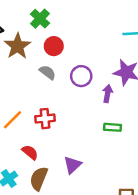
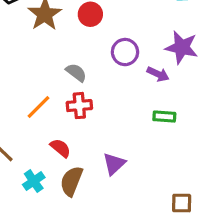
gray semicircle: (47, 72) -> (76, 72), moved
purple arrow: (107, 94) -> (158, 74), turned 105

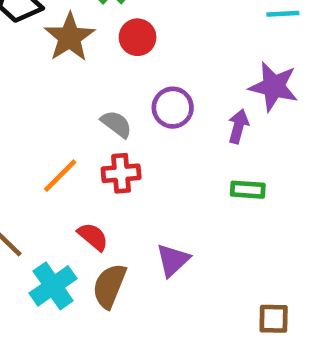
purple circle: (125, 52) -> (173, 108), moved
purple arrow: (158, 74) -> (238, 126), turned -100
cyan cross: (34, 181) -> (53, 286), size x1.4

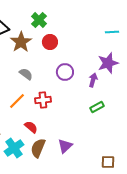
purple star: (274, 86) -> (108, 63), turned -30
gray semicircle: (116, 124) -> (26, 74), moved
green rectangle: (248, 190) -> (97, 107), turned -32
purple triangle: (173, 260) -> (65, 146), moved

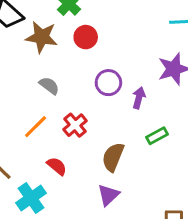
brown star: (21, 42) -> (42, 37), turned -30
purple arrow: (93, 80) -> (139, 98), moved
red cross: (43, 100) -> (75, 125), turned -35
brown semicircle: (38, 148) -> (113, 157), moved

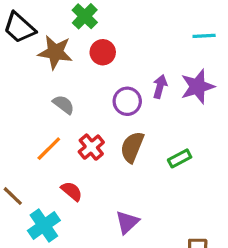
purple arrow: (139, 98) -> (160, 87), moved
brown semicircle: (113, 157) -> (132, 147), moved

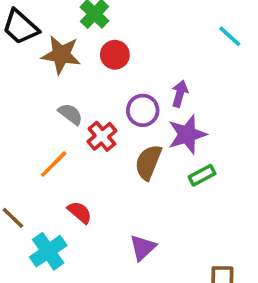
cyan line: (204, 36) -> (230, 36), turned 45
purple star: (198, 87) -> (187, 134), moved
red cross: (91, 147) -> (102, 136), moved

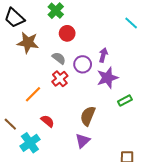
brown star: (61, 55) -> (28, 43), moved
gray semicircle: (70, 114) -> (59, 58), moved
brown semicircle: (148, 162) -> (88, 116), moved
green rectangle: (202, 175) -> (125, 100), moved

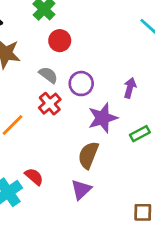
purple arrow: (103, 55) -> (130, 88), moved
purple star: (107, 78) -> (103, 118), moved
red semicircle: (48, 121) -> (34, 177), moved

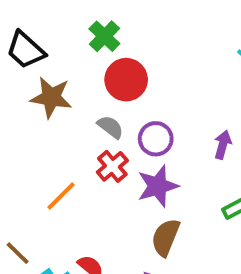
red circle: (60, 41) -> (126, 80), size x1.4
purple star: (103, 118) -> (158, 186), moved

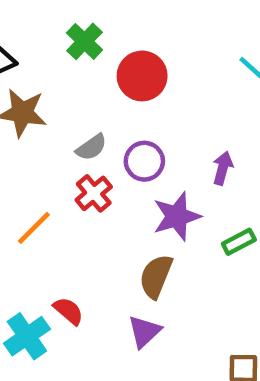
red circle: (126, 80) -> (142, 76), moved
gray semicircle: (110, 127) -> (91, 147), turned 108
purple star: (158, 186) -> (177, 216), moved

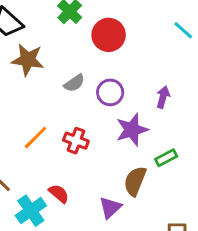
red cross: (94, 193) -> (76, 141), moved, turned -30
green rectangle: (239, 242) -> (166, 158), moved
brown semicircle: (156, 276) -> (135, 181), moved

